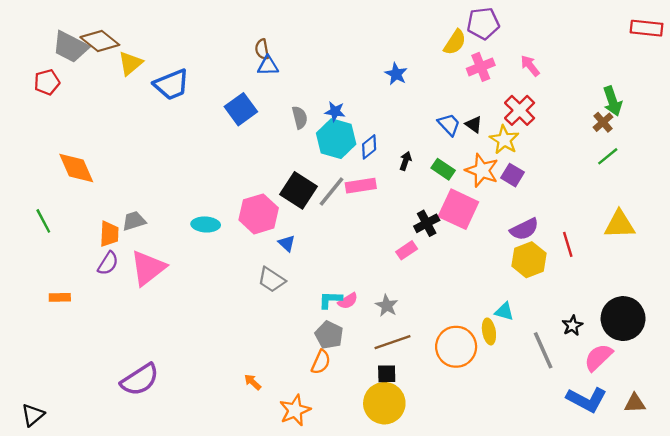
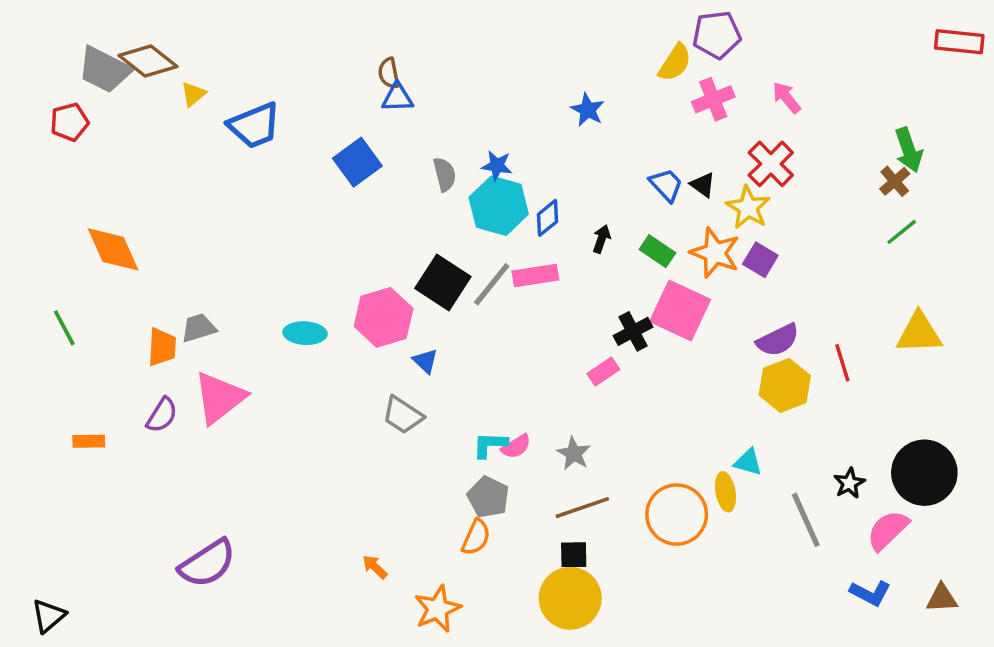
yellow triangle: (130, 63) -> (193, 94), size x0.7
purple semicircle: (108, 263) -> (162, 415), moved
blue L-shape: (587, 400) -> (870, 593), size x0.7

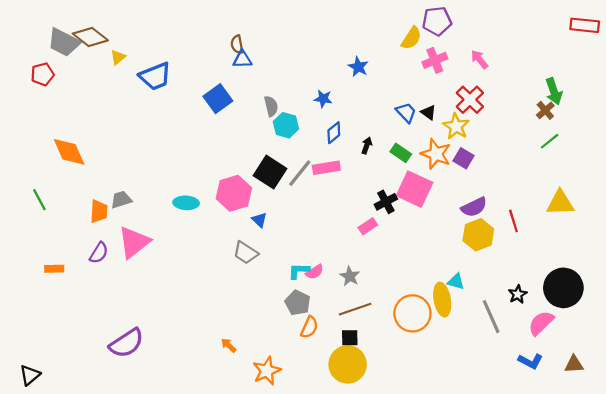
blue star: (497, 166) -> (323, 99), moved
cyan hexagon: (499, 206) -> (286, 125), moved, size x0.7
yellow ellipse: (725, 492) -> (442, 300), size x1.4
orange semicircle: (476, 537) -> (309, 327), moved

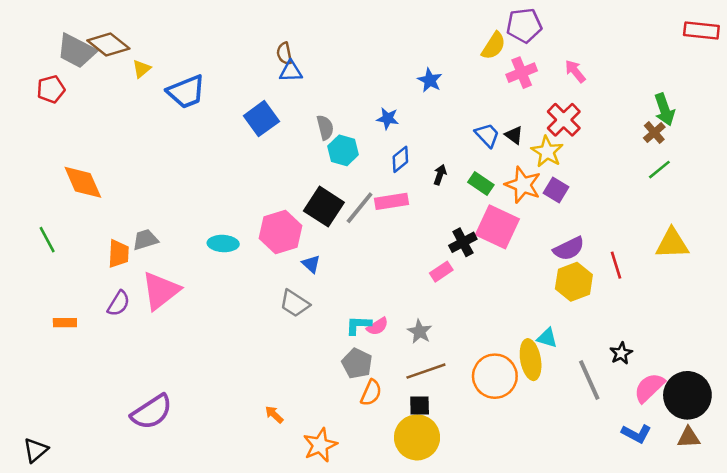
black circle: (563, 288) -> (687, 395), moved

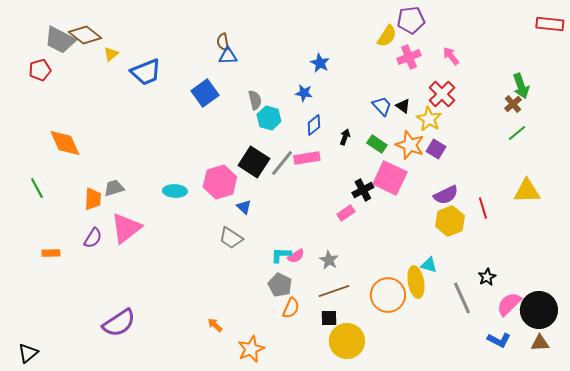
blue star: (430, 80) -> (320, 63), moved
yellow circle: (417, 437) -> (347, 341), moved

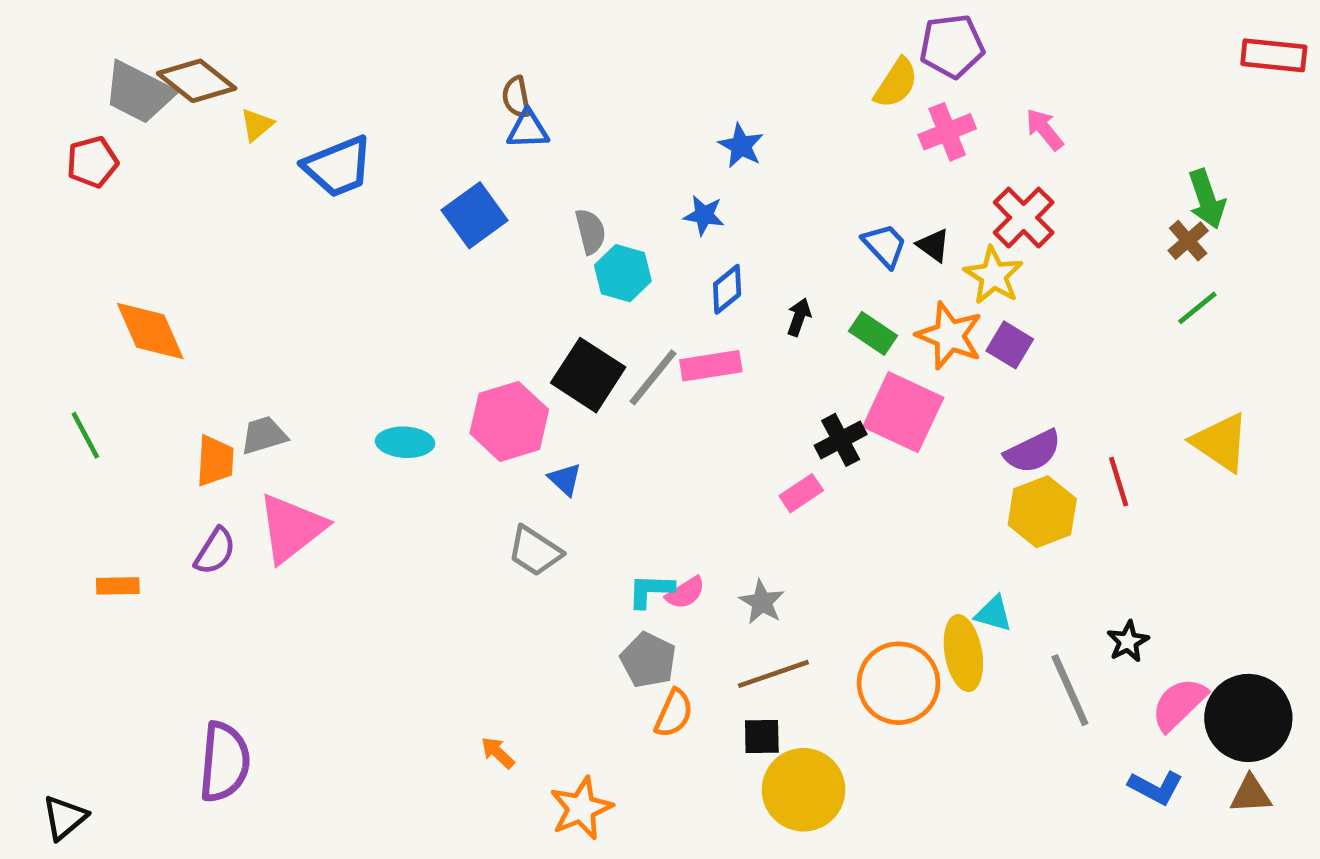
yellow triangle: (527, 191) -> (1221, 442), turned 36
purple semicircle: (119, 323) -> (224, 762), moved, turned -52

